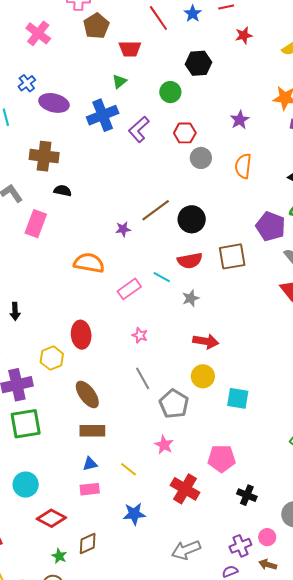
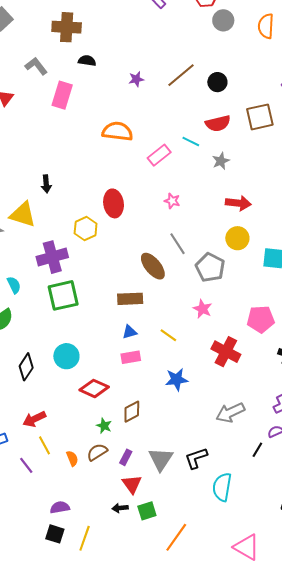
black circle: (192, 219) -> (217, 82), size x0.7
purple star: (123, 229) -> (136, 79), moved
brown ellipse: (87, 394) -> (153, 266), moved

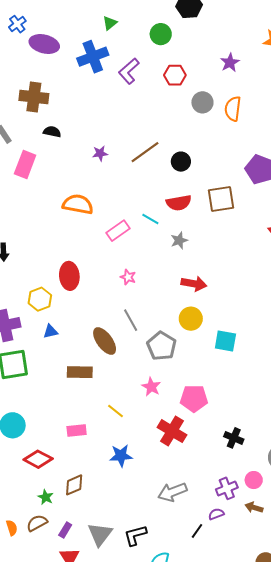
gray circle: (223, 20) -> (202, 102), moved
pink pentagon: (261, 319) -> (194, 398), moved
blue triangle: (130, 332) -> (50, 331), moved

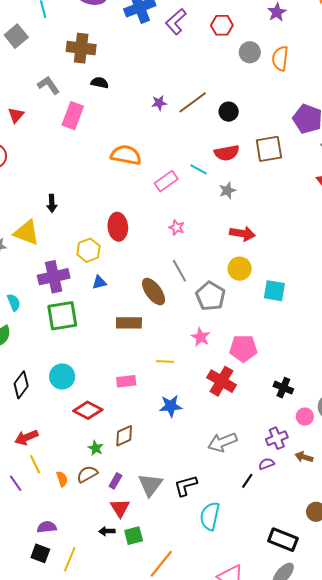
purple star: (100, 153) -> (159, 103), moved
yellow line: (116, 411) -> (165, 361), turned -36
pink circle: (254, 480) -> (305, 417), moved

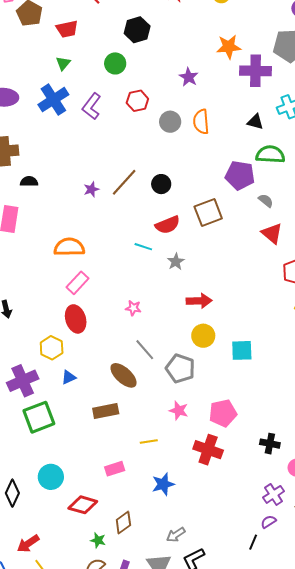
pink rectangle: (166, 181) -> (77, 283), moved
gray arrow: (222, 442) -> (176, 535), moved, size x0.7

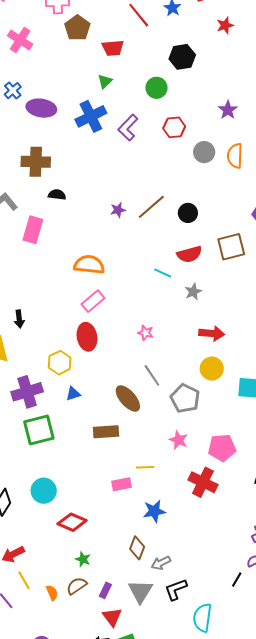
pink rectangle: (115, 469) -> (122, 484), moved
brown diamond: (123, 522) -> (137, 548), moved, turned -40

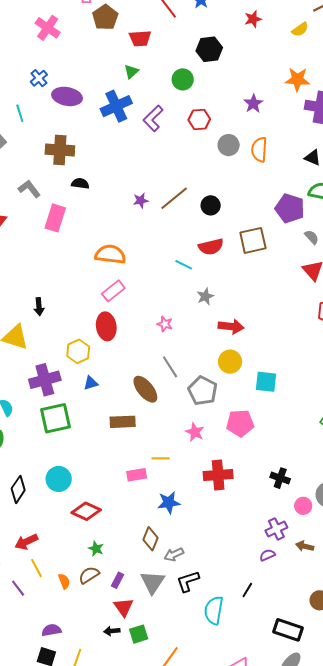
gray star: (193, 292) -> (205, 296), moved
pink pentagon: (222, 448) -> (240, 423), moved
red cross: (203, 482) -> (218, 475), turned -32
black line: (237, 579) -> (247, 590), moved

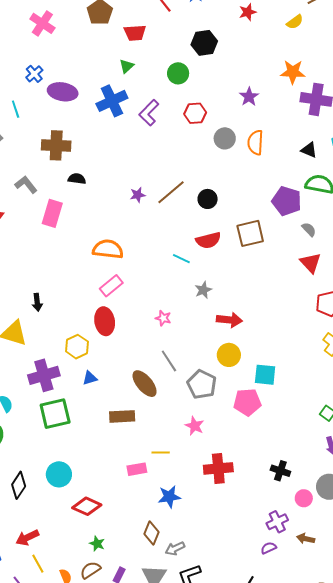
pink pentagon: (240, 423) -> (247, 402), moved

